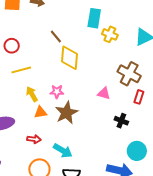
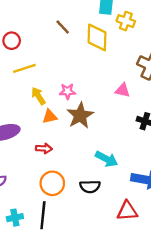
yellow diamond: (69, 58) -> (97, 37), moved
cyan arrow: (63, 151) -> (106, 159), moved

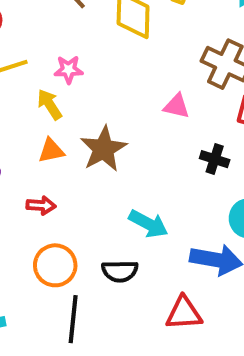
pink star: (67, 91) -> (68, 70), moved
yellow arrow: (38, 96) -> (50, 104), moved
black line: (43, 215) -> (73, 319), moved

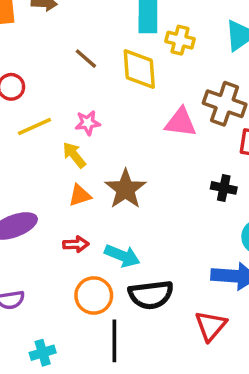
pink triangle: (176, 106) -> (181, 122), moved, size x1.4
cyan arrow: (148, 224) -> (122, 256), moved
black semicircle: (120, 271) -> (151, 295), size x1.4
red triangle: (184, 313) -> (211, 326), turned -40

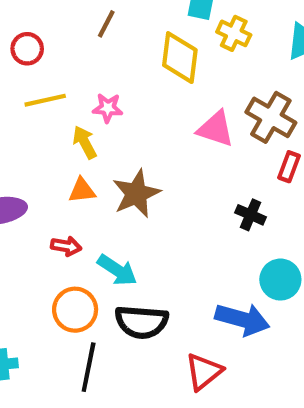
brown line: (86, 59) -> (106, 24), moved, turned 65

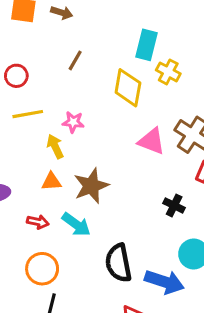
cyan arrow: (117, 270) -> (76, 224), moved
black semicircle: (142, 322) -> (118, 263), moved, turned 72

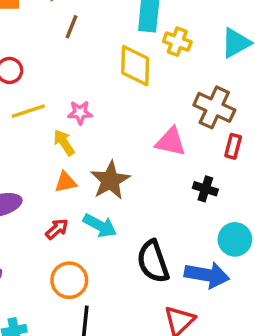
brown line: (75, 60) -> (72, 27), moved
pink triangle: (152, 141) -> (171, 142), moved
red arrow: (38, 222) -> (57, 229), turned -45

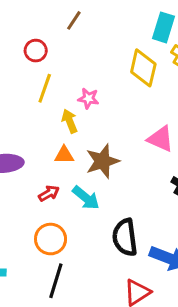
brown line: (72, 27) -> (74, 20), moved
yellow line: (28, 111) -> (45, 88), turned -64

